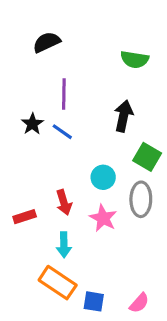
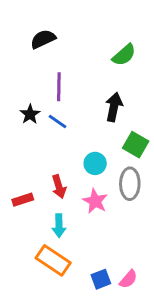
green semicircle: (135, 59) -> (124, 55), turned -50
blue square: (94, 301) -> (101, 279), moved, turned -30

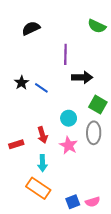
green semicircle: (124, 55) -> (97, 26), moved, turned 66
purple line: (59, 87) -> (65, 54), moved
black arrow: (114, 107) -> (82, 77), turned 78
pink semicircle: (128, 279) -> (93, 202), turned 32

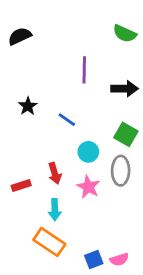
black semicircle: (31, 28) -> (20, 36), moved
black arrow: (82, 77) -> (125, 89), moved
blue line: (41, 88) -> (67, 120), moved

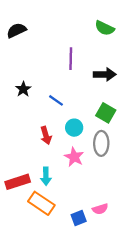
red arrow: (55, 173) -> (46, 135), moved
red rectangle: (21, 185) -> (18, 182), moved, size x1.5
pink semicircle: (119, 259) -> (100, 209), moved

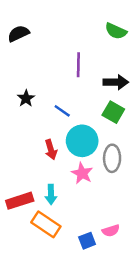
green square: (106, 113) -> (113, 112), moved
cyan circle: (74, 128) -> (82, 141), size x1.6

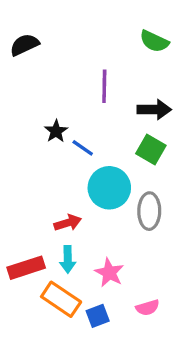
black star: (26, 98) -> (56, 131), moved
red arrow: (51, 150) -> (68, 223), moved, turned -90
pink star: (82, 173) -> (109, 273), moved
blue square: (87, 241) -> (98, 316), moved

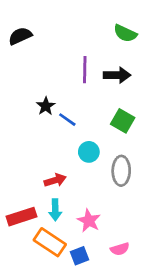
black arrow: (154, 110) -> (117, 75), moved
cyan circle: (109, 188) -> (89, 152), size x0.6

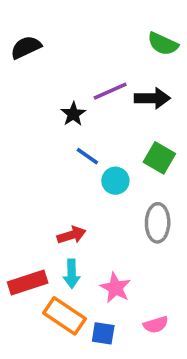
purple line: (85, 70) -> (110, 91), turned 65
black star: (46, 106) -> (73, 114), moved
cyan circle: (89, 152) -> (115, 181), moved
blue square: (79, 256) -> (103, 333), turned 30

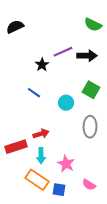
blue line: (87, 156) -> (34, 93), moved
red rectangle: (28, 282) -> (16, 147), moved
pink semicircle: (156, 325) -> (89, 185), turned 48

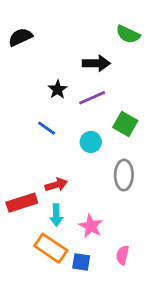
purple line: (63, 52) -> (92, 98), moved
black arrow: (87, 56) -> (96, 63), moved
pink semicircle: (89, 185) -> (122, 255), turned 72

